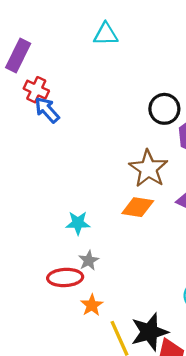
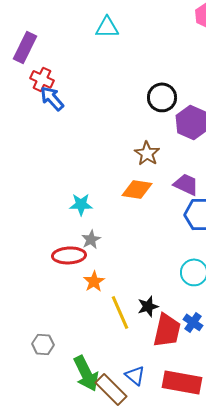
brown star: (148, 169) -> (147, 153), size x0.7
black star: (149, 332) -> (148, 306), size x0.6

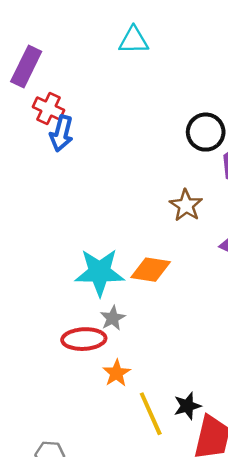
blue arrow: (52, 98) -> (62, 133), turned -124
orange diamond: (137, 189) -> (151, 270), moved
cyan star: (81, 204) -> (100, 272), size x1.6

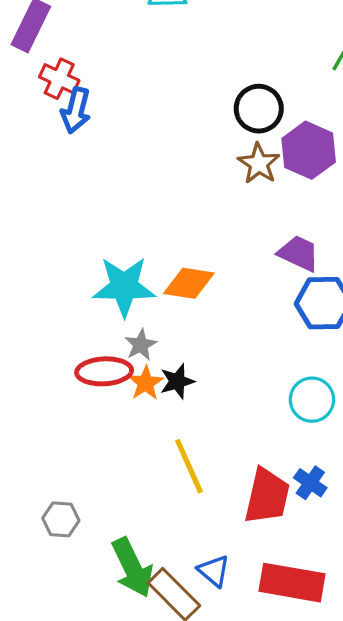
brown star: (186, 205) -> (259, 163), moved
orange star: (117, 373) -> (146, 383), moved
black star: (187, 406) -> (177, 381), moved

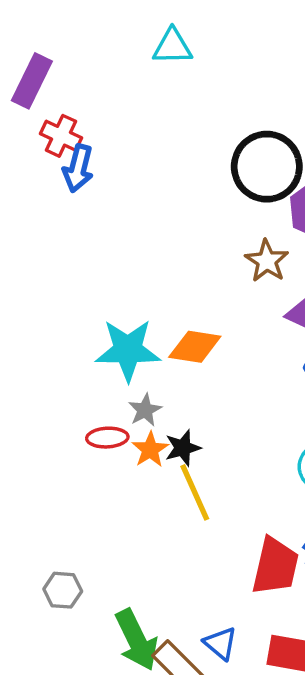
black circle: (259, 109) -> (267, 167), size x1.4
brown star: (259, 163) -> (267, 261), moved
red ellipse: (104, 371) -> (107, 438), size x0.7
yellow line: (189, 466) -> (195, 492), moved

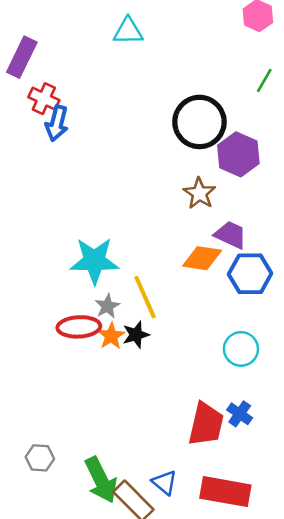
orange diamond: (195, 347) -> (202, 258), moved
red ellipse: (107, 438) -> (79, 327), size x1.4
yellow line: (195, 492) -> (145, 297), moved
gray hexagon: (63, 590) -> (40, 458), moved

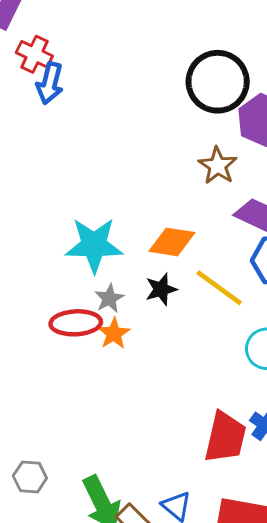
orange diamond: (202, 258) -> (172, 242), moved
yellow line: (145, 297) -> (219, 288), moved, turned -30
black star: (136, 335) -> (161, 289), moved

